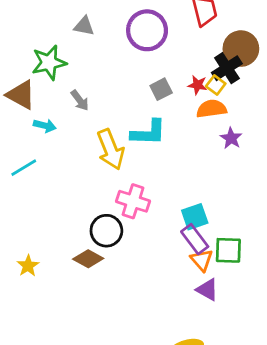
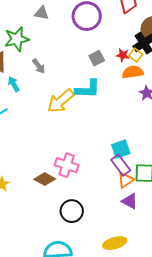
cyan arrow: (45, 126) -> (14, 84), turned -133
yellow arrow: (111, 149) -> (61, 101), turned 72
pink cross: (133, 201) -> (67, 165), moved
black circle: (106, 231) -> (72, 211), moved
orange triangle: (202, 260) -> (126, 180), turned 36

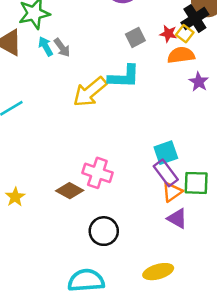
cyan arrow: (14, 84) -> (46, 46), moved

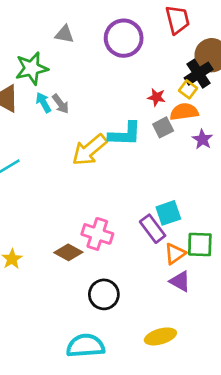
red star: (168, 34) -> (156, 97), moved
gray square: (135, 37) -> (163, 127), moved
purple rectangle: (166, 173) -> (153, 229), moved

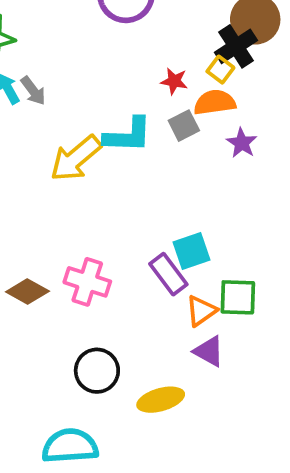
brown diamond: (68, 252) -> (27, 292), moved
yellow ellipse: (160, 336) -> (161, 400), moved

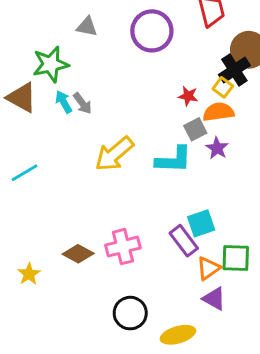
cyan L-shape: (128, 135) -> (174, 160), moved
purple star: (242, 143) -> (217, 148), moved
pink cross: (87, 282) -> (123, 247), turned -32

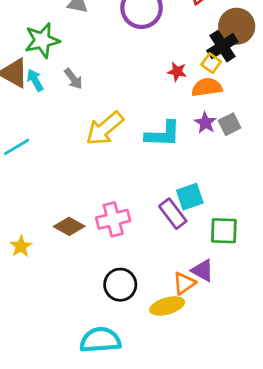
cyan arrow: (64, 102) -> (35, 80), moved
gray square: (195, 129) -> (230, 124), moved
orange triangle: (208, 268) -> (184, 283), moved

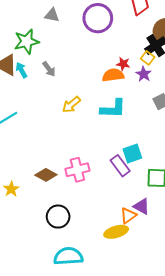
orange semicircle: (207, 87) -> (113, 75), moved
purple star: (205, 123) -> (144, 74), moved
yellow arrow: (105, 128) -> (71, 105), size x0.7
black circle: (120, 285) -> (58, 217), moved

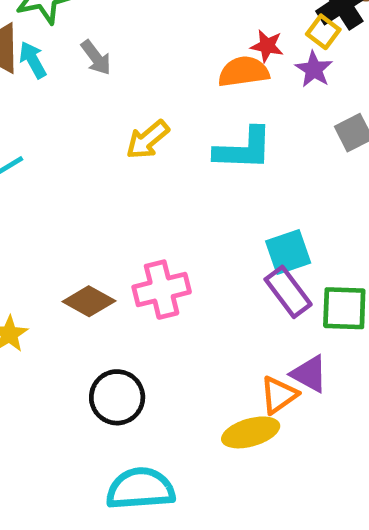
purple rectangle: (120, 166) -> (288, 292), moved

